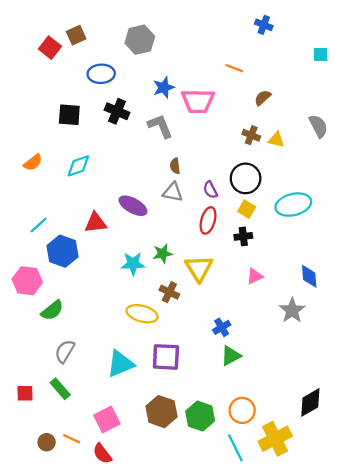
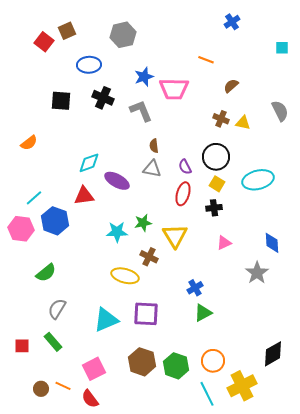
blue cross: (264, 25) -> (232, 22), turned 35
cyan diamond: (78, 166) -> (89, 163), moved
pink hexagon: (27, 281) -> (21, 229), moved

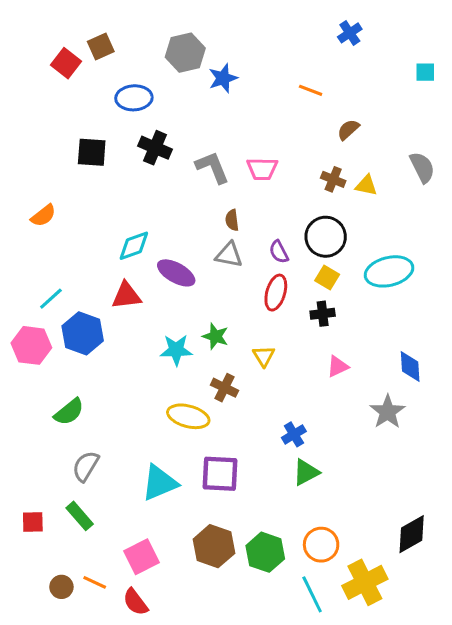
blue star: (144, 77) -> (223, 78), moved
pink trapezoid: (174, 89) -> (262, 169), moved, size x0.7
green star: (143, 223) -> (215, 336), turned 30
yellow triangle: (175, 236) -> (264, 356), size x0.6

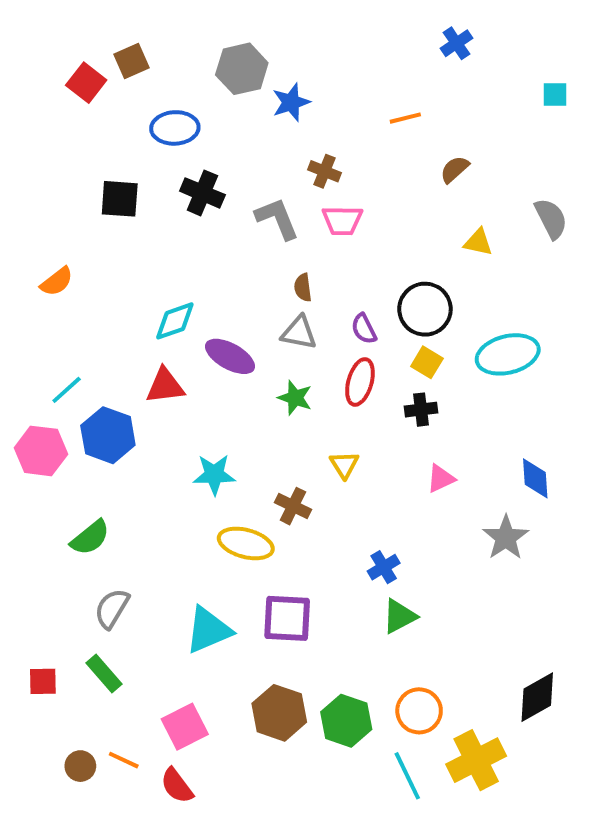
orange line: (311, 90) -> (405, 118), turned -35
brown cross: (333, 179) -> (325, 171), moved
green star: (215, 336) -> (295, 398), moved
cyan star: (176, 350) -> (214, 475), moved

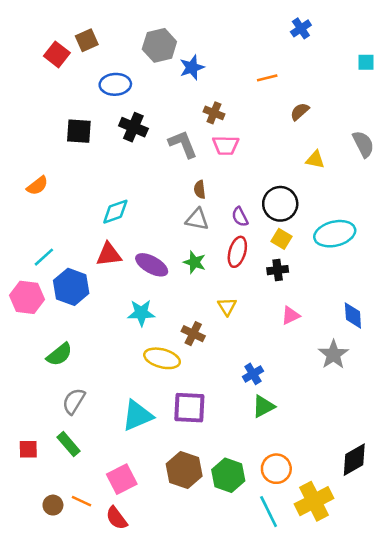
purple ellipse: (230, 356) -> (152, 265), moved

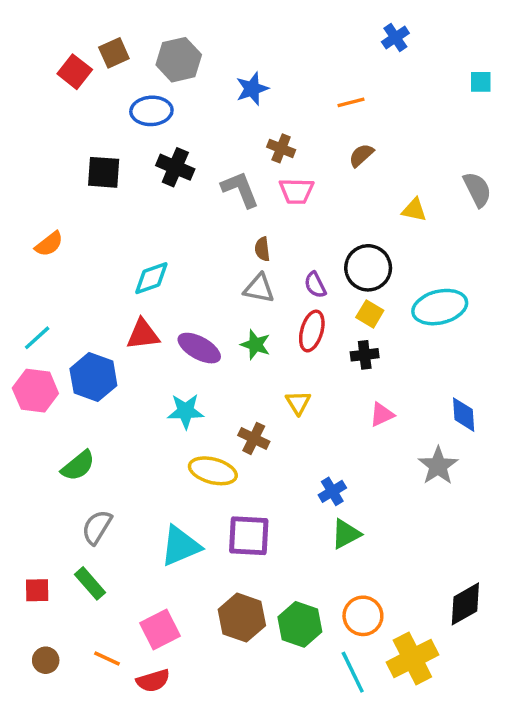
gray hexagon: (159, 45) -> (179, 60), moved
brown semicircle: (300, 112) -> (361, 155), moved
cyan line: (44, 257) -> (37, 338), moved
brown circle: (53, 505) -> (46, 660), moved
red semicircle: (117, 518) -> (153, 681), turned -70

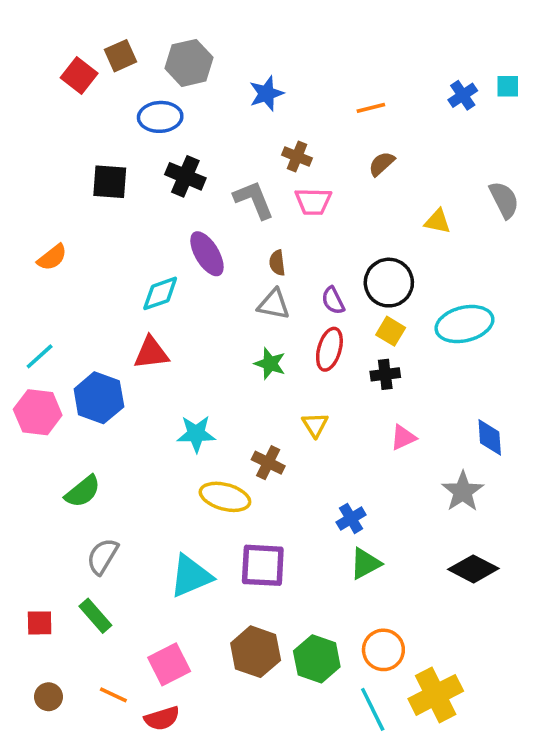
blue cross: (395, 38) -> (463, 95), moved
purple ellipse: (199, 348) -> (207, 254), moved, turned 30
black diamond: (465, 604) -> (473, 569), moved, turned 57

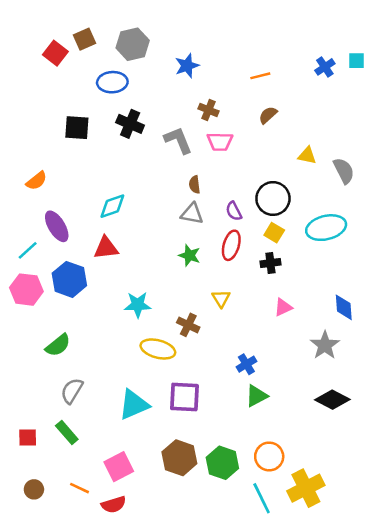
gray semicircle: (504, 200) -> (344, 171), moved
purple ellipse: (207, 254) -> (57, 226), moved

